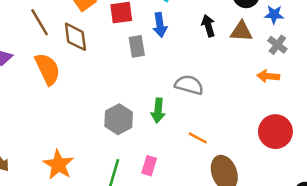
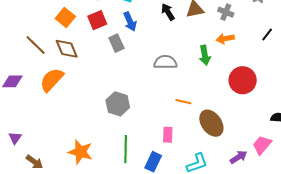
orange semicircle: (48, 69) -> (52, 80), turned -96
green arrow: (158, 111) -> (205, 55), moved
pink rectangle: (149, 166) -> (168, 135), moved

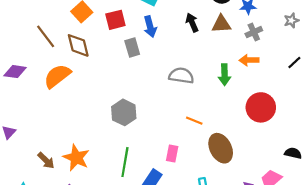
gray cross: (226, 12) -> (254, 32), turned 35
brown arrow: (34, 162) -> (46, 160), moved

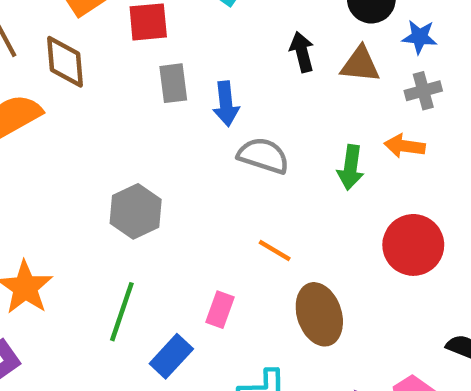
blue arrow: (150, 27) -> (226, 104), moved

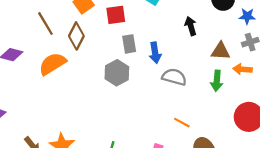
brown diamond: (65, 62) -> (76, 36), turned 35
brown triangle: (360, 64) -> (220, 51), moved
gray hexagon: (136, 211) -> (117, 73), moved

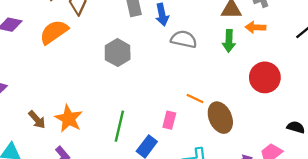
gray hexagon: (117, 73) -> (118, 53), moved
orange line: (182, 123) -> (195, 99), moved

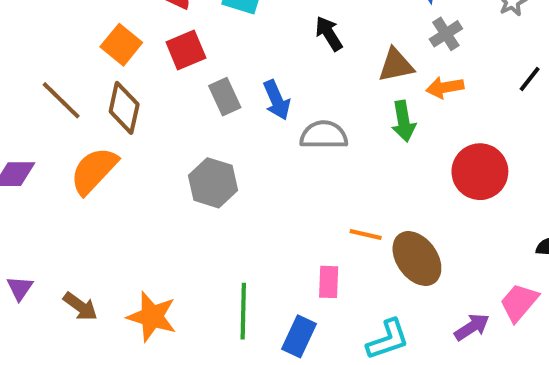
brown arrow: (37, 120) -> (80, 306), moved

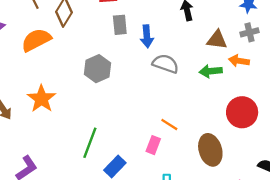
green arrow: (403, 121) -> (211, 71), turned 75
brown ellipse: (417, 258) -> (210, 150), moved
pink rectangle: (329, 282) -> (153, 145), moved
orange star: (152, 317) -> (42, 99), moved

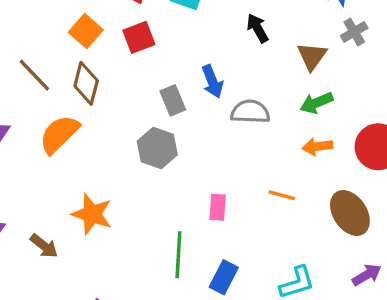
gray rectangle: (120, 25) -> (173, 100), moved
brown triangle: (217, 40) -> (312, 56), turned -45
orange arrow: (239, 61) -> (317, 147), moved
pink rectangle: (153, 145) -> (218, 207), moved

